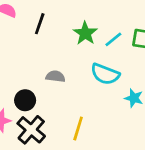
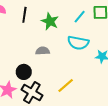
green star: (85, 33) -> (50, 21), moved
yellow line: (78, 129) -> (66, 86), turned 42

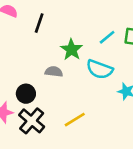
green star: (50, 21) -> (71, 50), moved

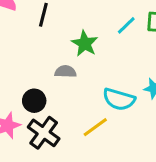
cyan semicircle: (100, 69) -> (119, 99), moved

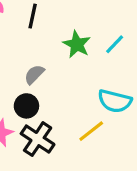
cyan line: (126, 25) -> (115, 44), moved
gray semicircle: (66, 72) -> (34, 74), moved, turned -45

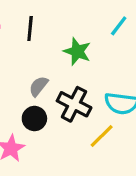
cyan line: (115, 44) -> (119, 26), moved
black cross: (38, 139) -> (74, 104), moved

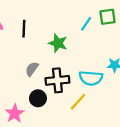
black cross: (74, 104) -> (57, 80), turned -30
black circle: (34, 119) -> (38, 98), moved

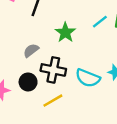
yellow line: (78, 102) -> (53, 101), moved

